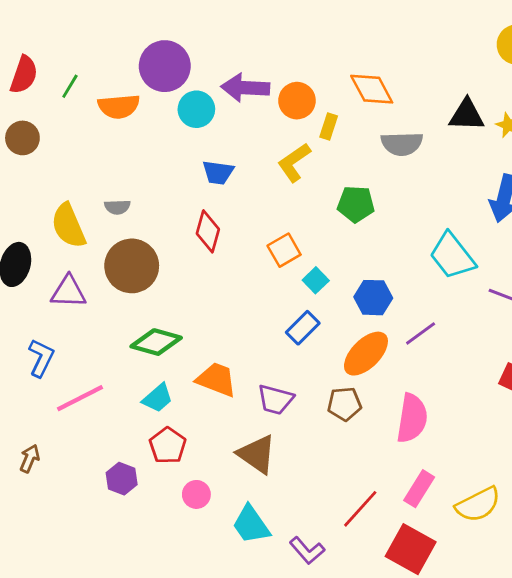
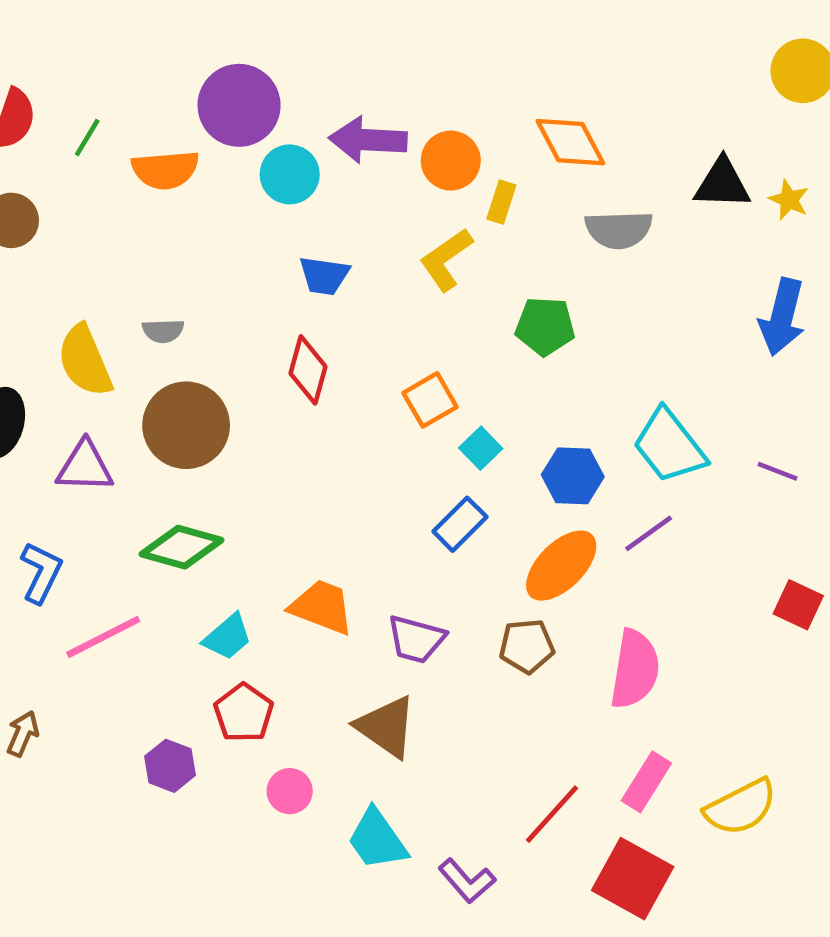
cyan trapezoid: (452, 256) -> (669, 446), moved
green diamond: (156, 342) -> (181, 547), moved

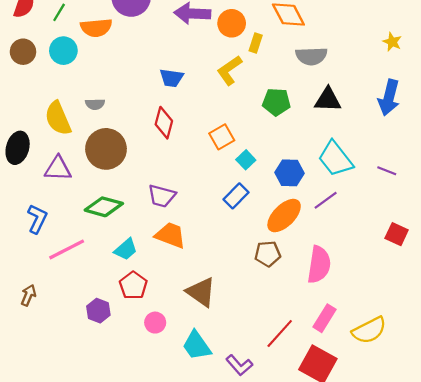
cyan circle: (290, 174) -> (63, 51), moved
black triangle: (722, 184) -> (328, 100), moved
purple trapezoid: (416, 639) -> (162, 196), moved

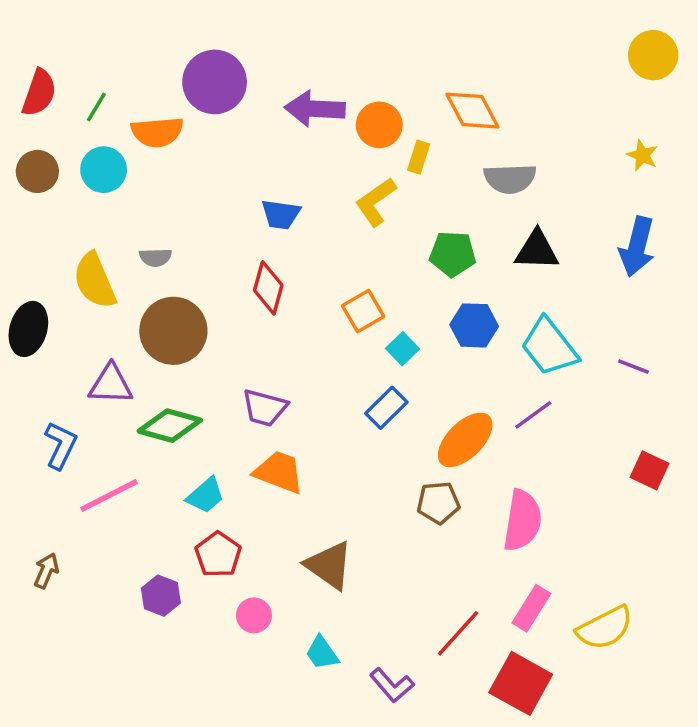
purple triangle: (58, 169) -> (111, 384), moved
blue hexagon: (290, 173) -> (474, 325), moved
cyan trapezoid: (197, 346) -> (322, 653), size x0.7

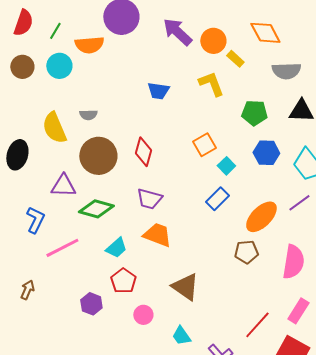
purple arrow: (315, 109) -> (177, 32), turned 40
yellow rectangle: (419, 157) -> (235, 59), turned -66
yellow L-shape: (376, 202) -> (211, 84), turned 104
red diamond: (268, 288) -> (143, 152), moved

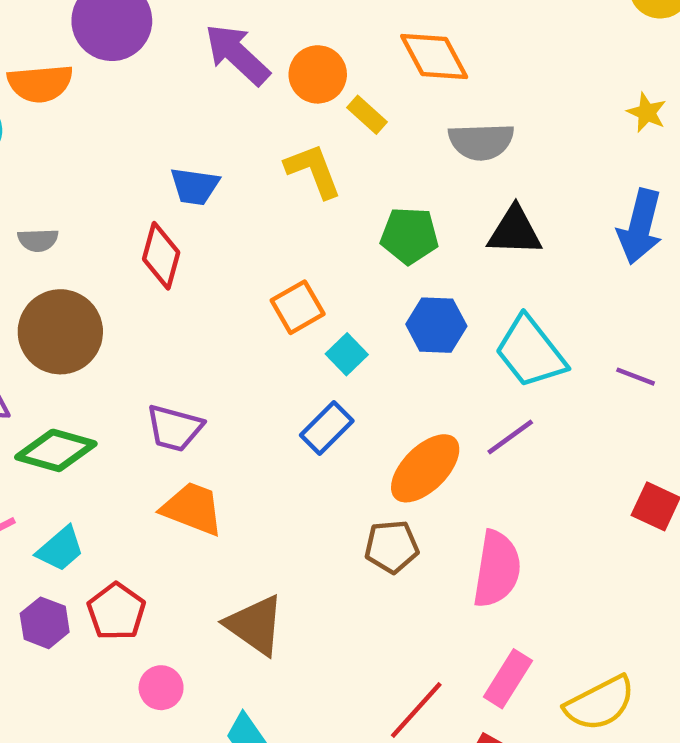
red diamond: (143, 152) -> (161, 256), moved
cyan trapezoid: (116, 248) -> (60, 549), moved
purple hexagon: (91, 304) -> (45, 623), moved

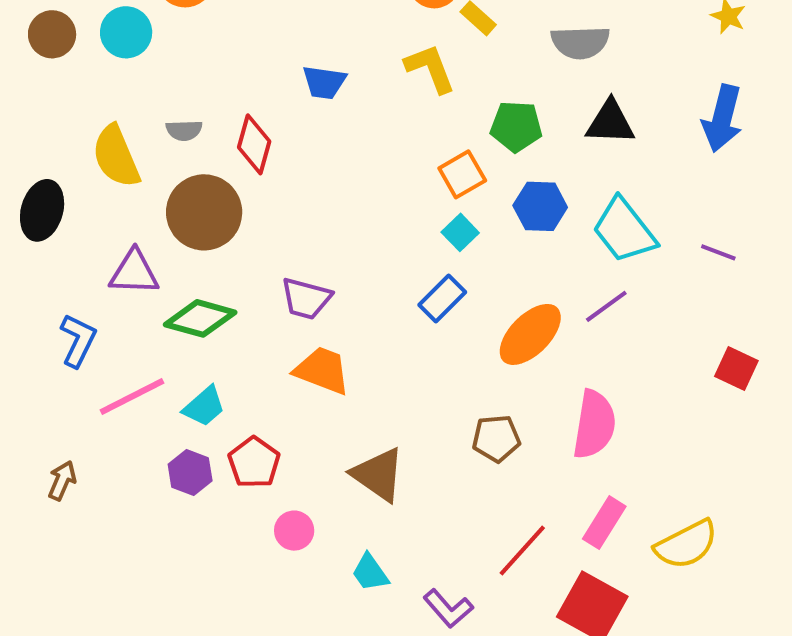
red diamond: (161, 256) -> (254, 144), moved
orange square: (298, 307) -> (462, 174), moved
brown pentagon: (392, 547) -> (496, 438), moved

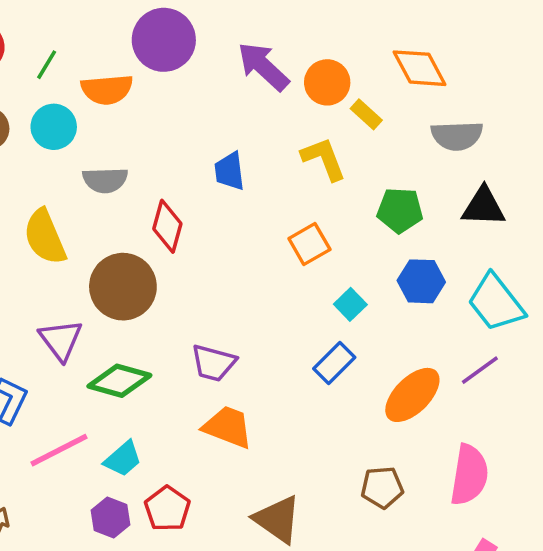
blue trapezoid: (324, 82) -> (229, 171), turned 75
gray semicircle: (184, 130) -> (105, 180), moved, size x1.4
orange square: (462, 174) -> (309, 244), moved
purple triangle: (134, 272) -> (61, 340), turned 51

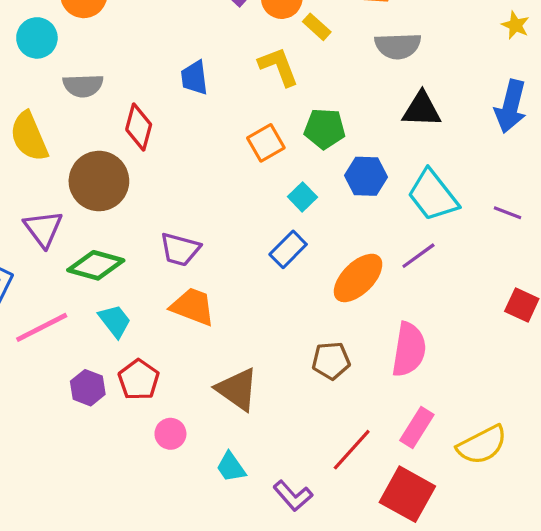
green pentagon: (400, 210) -> (325, 129), moved
cyan trapezoid: (123, 459) -> (115, 321), moved, turned -87

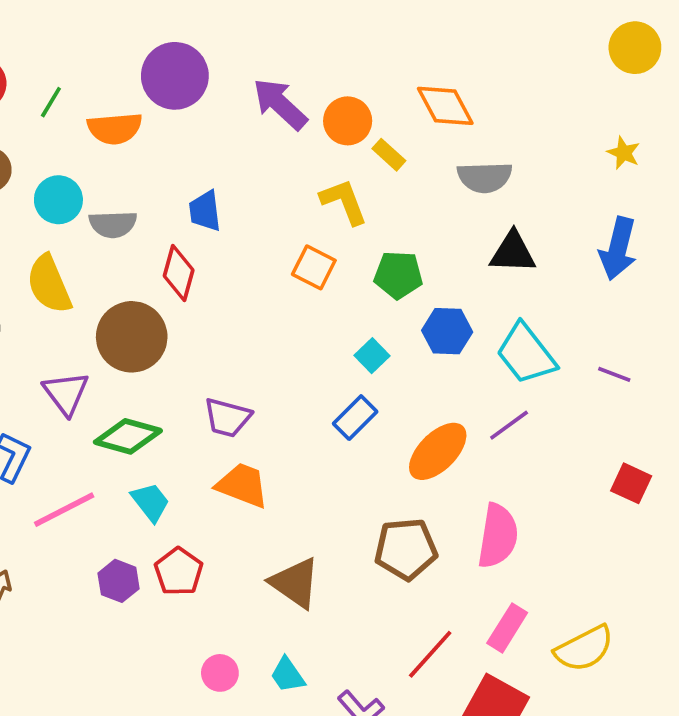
cyan circle: (37, 38) -> (58, 200), moved
blue trapezoid: (194, 78) -> (205, 211), moved
orange square: (266, 143) -> (314, 267), moved, turned -33
brown pentagon: (331, 361) -> (406, 549), size x1.4
pink circle: (170, 434) -> (220, 673), moved

